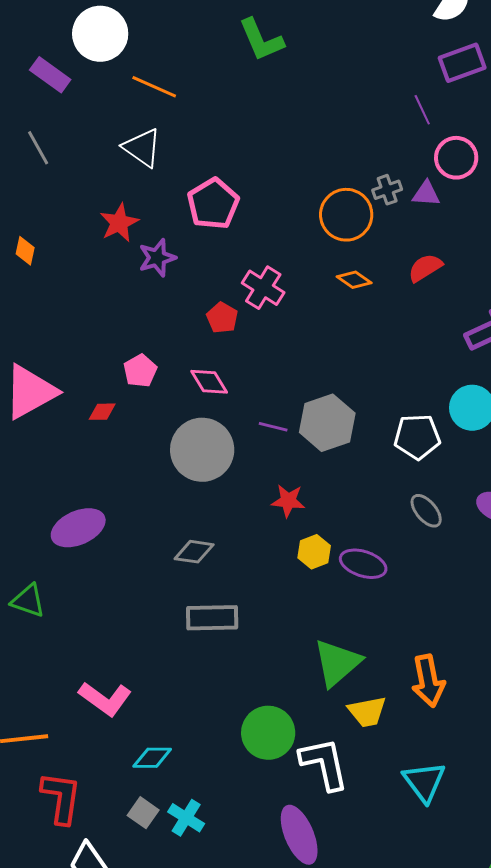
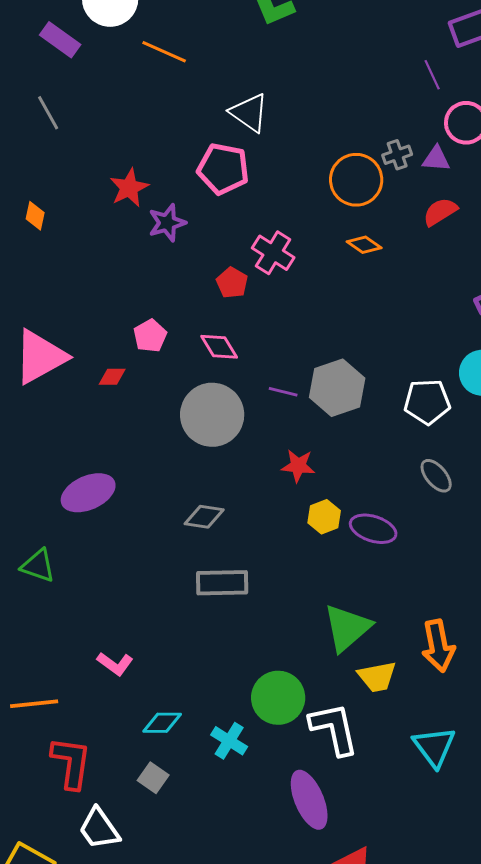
white triangle: (142, 148) -> (249, 113), moved
pink pentagon: (213, 204) -> (223, 169), turned -30
red semicircle: (425, 268) -> (440, 212), moved
pink L-shape: (105, 699) -> (115, 664), size x0.7
cyan cross: (186, 818) -> (229, 741), moved

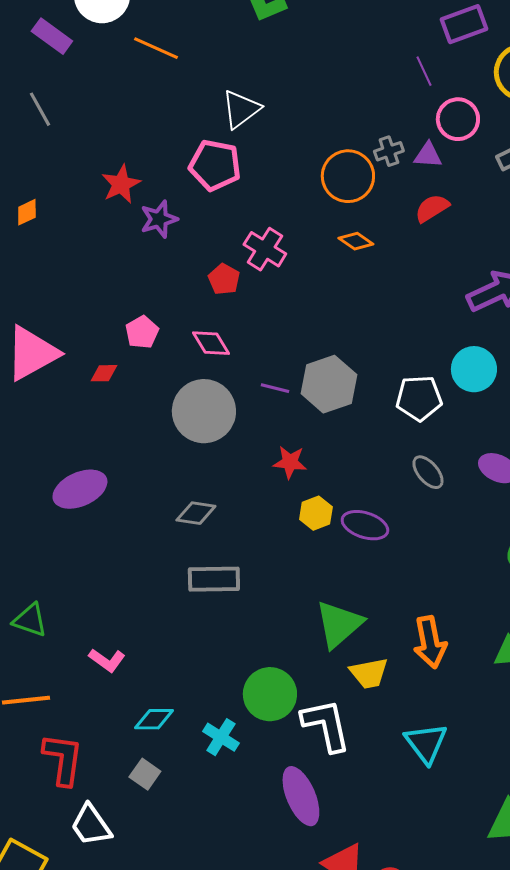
white triangle: (249, 113) -> (241, 109), turned 48
orange diamond: (35, 216) -> (27, 212), turned 52
green triangle: (38, 566) -> (30, 620), moved

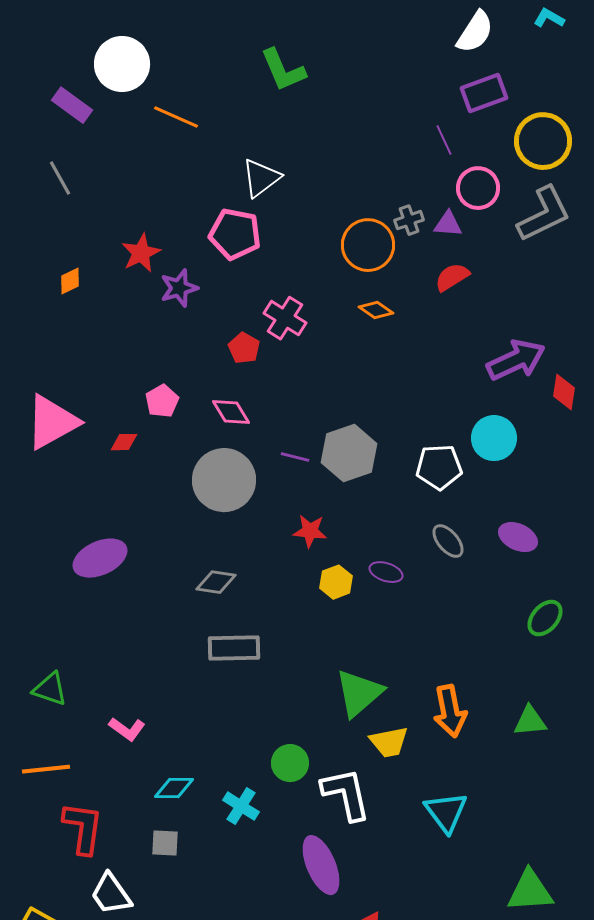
orange diamond: (27, 212) -> (70, 281), moved
purple ellipse: (365, 525) -> (386, 572), moved, size x0.7
green circle: (270, 694) -> (290, 763), size x0.7
gray square: (145, 774) -> (165, 843), turned -32

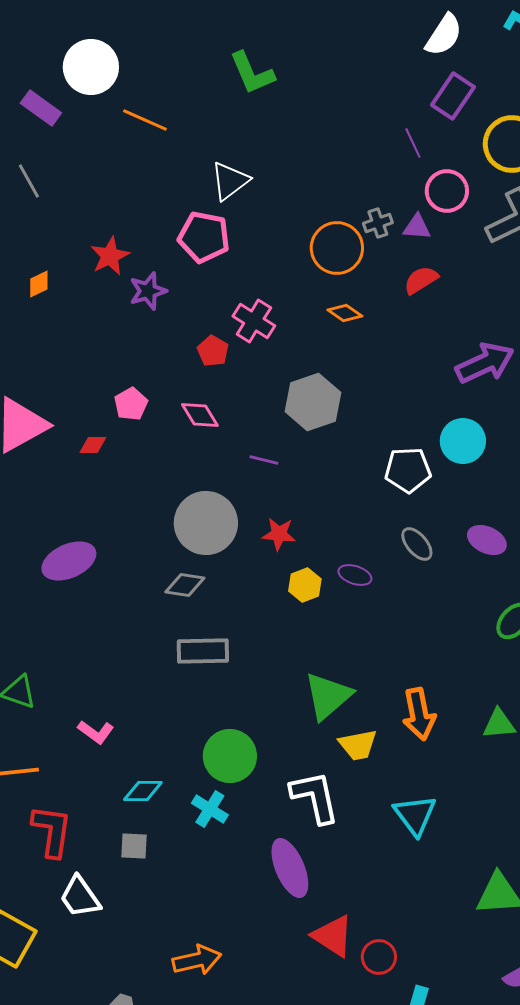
purple rectangle: (484, 93) -> (453, 96), turned -36
gray hexagon: (349, 453) -> (313, 402), moved
gray circle: (224, 480) -> (206, 523), moved
green circle: (290, 763) -> (230, 756), moved, size x1.4

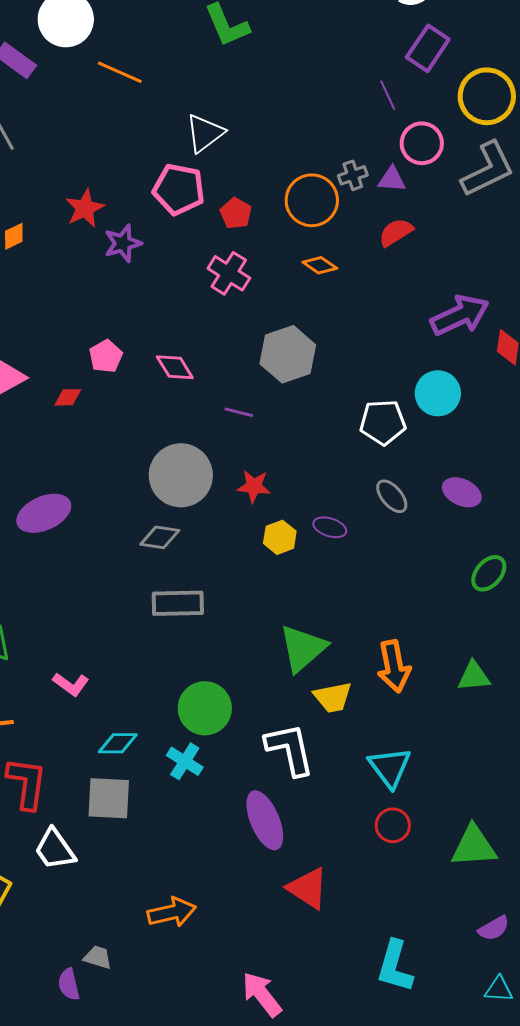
red pentagon: (213, 351) -> (236, 213), moved
gray square: (134, 846) -> (109, 798), size x1.6
red circle: (379, 957) -> (393, 825), moved

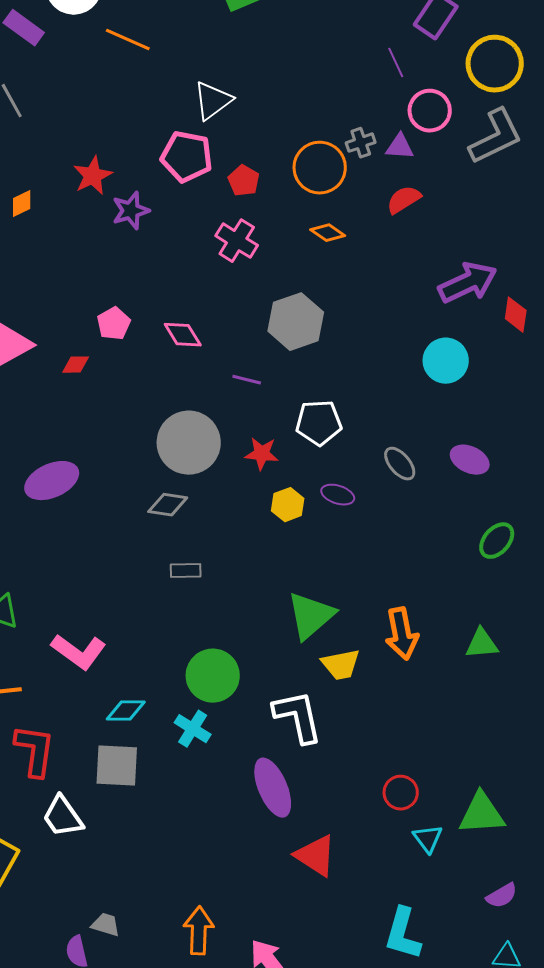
white pentagon: (383, 422) -> (319, 423), moved
gray rectangle: (178, 603) -> (186, 571), size x0.6
pink L-shape: (71, 684) -> (79, 652), size x1.5
cyan triangle: (390, 767) -> (428, 839), moved, size x0.7
orange arrow: (172, 912) -> (199, 931), moved, turned -75

